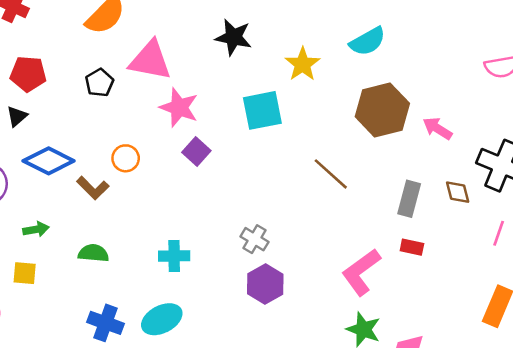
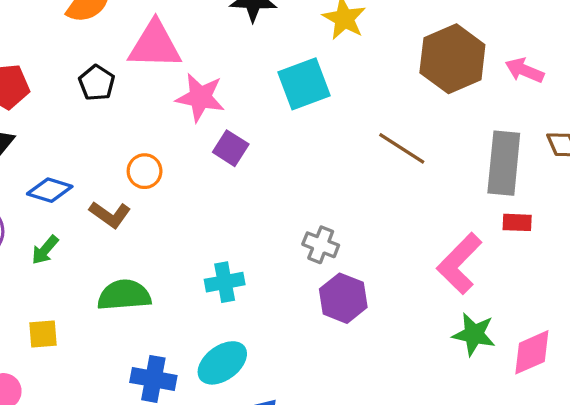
blue diamond: (49, 161) -> (50, 190), size x0.7
gray rectangle: (409, 199) -> (504, 163), size x1.4
green arrow: (36, 229) -> (45, 250), moved, turned 150
green semicircle: (93, 253) -> (124, 295), size x1.4

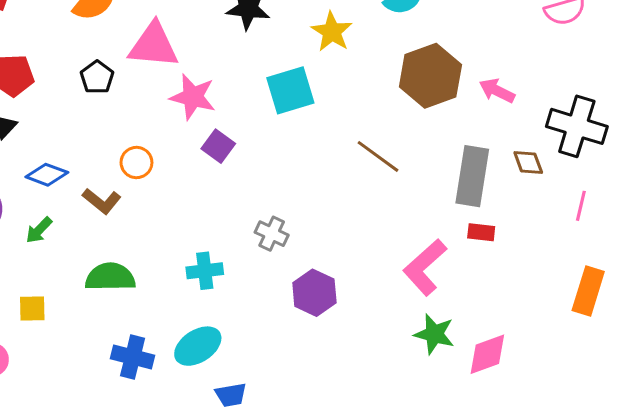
gray cross: (321, 245) -> (272, 234), moved

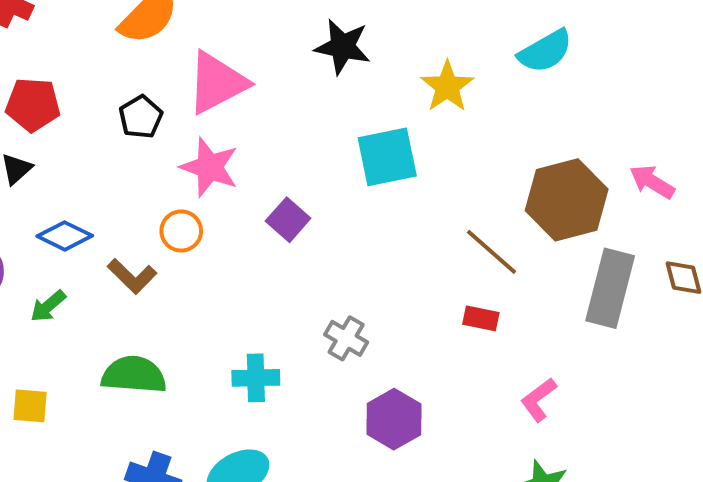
pink triangle: (154, 45) -> (217, 83), turned -38
brown hexagon: (430, 76) -> (567, 200), moved
pink star: (193, 97) -> (209, 167), moved
red rectangle: (481, 232) -> (481, 318), moved
pink L-shape: (425, 267) -> (539, 400), size x0.6

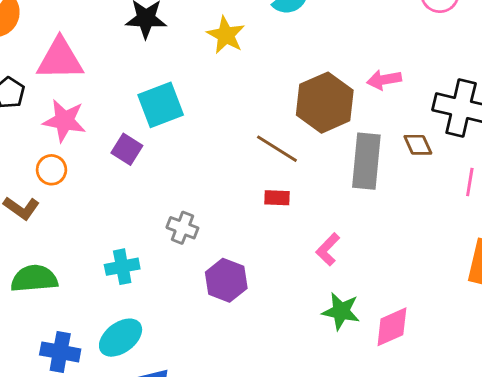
pink triangle: (217, 83) -> (60, 59), turned 36
cyan square: (387, 157) -> (161, 105), moved
pink arrow: (652, 182) -> (384, 80), turned -32

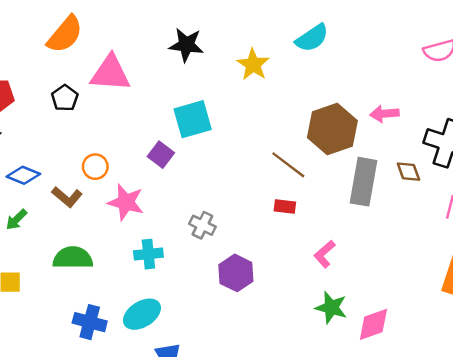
pink star: (64, 121) -> (126, 202), moved

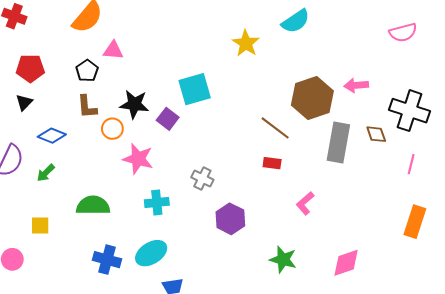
black star: (186, 45) -> (134, 104), moved
pink triangle: (110, 73) -> (113, 50), moved, size x0.6
brown L-shape: (67, 197) -> (87, 107), moved, turned 45
green star: (331, 308) -> (283, 260), moved

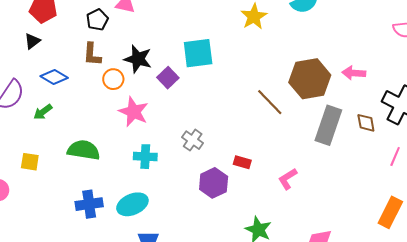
red rectangle: (272, 163) -> (242, 162), moved
blue cross: (107, 260) -> (89, 204), turned -32

